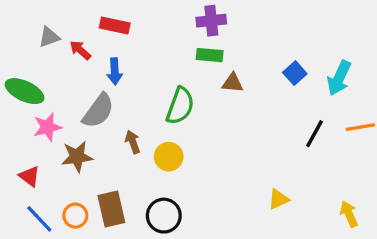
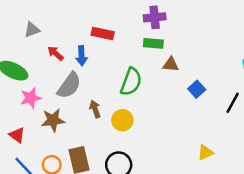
red rectangle: (115, 26) -> (103, 33), moved
red arrow: (80, 50) -> (55, 53), moved
blue square: (295, 73) -> (197, 89), moved

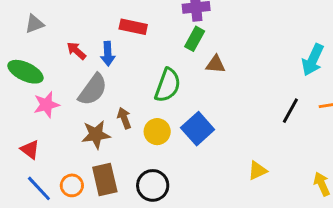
gray triangle: (32, 30) -> (34, 24), moved
green rectangle: (153, 43) -> (195, 39), turned -66
blue square: (197, 89) -> (198, 129), moved, size x1.5
brown star: (53, 120) -> (96, 135), moved

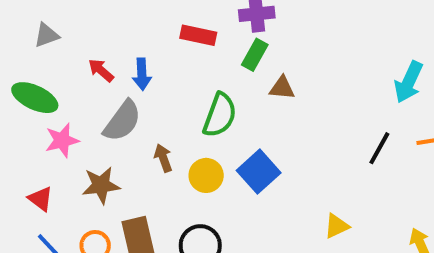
red rectangle: (133, 27) -> (198, 35), moved
brown star: (96, 135) -> (101, 185), moved

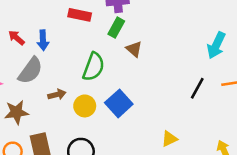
brown triangle: (282, 88) -> (134, 49), turned 36
brown arrow: (163, 158) -> (57, 95), turned 96

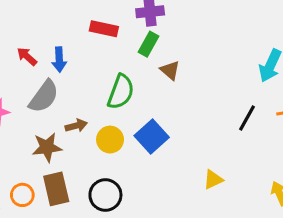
brown star: (16, 112) -> (47, 147), moved

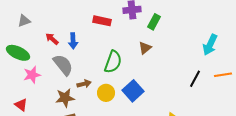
green rectangle: (149, 44) -> (154, 22), moved
brown triangle: (170, 70) -> (145, 48), turned 40
gray semicircle: (44, 96) -> (63, 65), turned -75

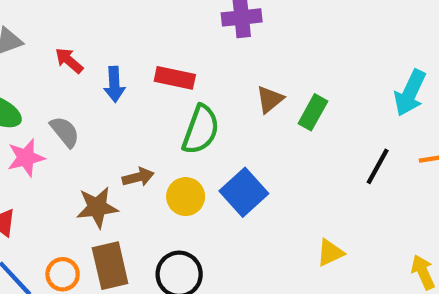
red rectangle: (102, 21) -> (175, 78), moved
green rectangle: (154, 22) -> (313, 112), moved
red arrow: (52, 39) -> (69, 61), moved
gray semicircle: (63, 65) -> (65, 132), moved, size x0.7

